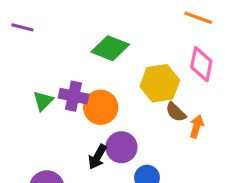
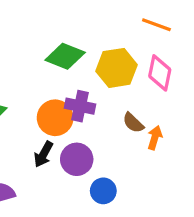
yellow hexagon: (160, 83) -> (117, 68), moved
purple cross: (73, 96) -> (80, 106), moved
black arrow: (97, 157) -> (43, 154), moved

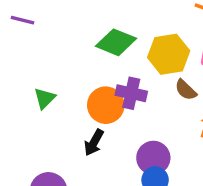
brown semicircle: (133, 123) -> (186, 90), moved
purple circle: (77, 159) -> (153, 158), moved

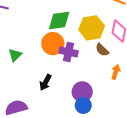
green diamond: (116, 42) -> (59, 21), turned -30
orange circle: (106, 105) -> (53, 44), moved

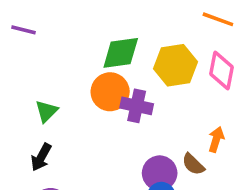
brown semicircle: (102, 50) -> (193, 164), moved
black arrow: (45, 82) -> (41, 157), moved

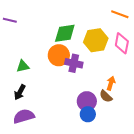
green triangle: (46, 111) -> (23, 66), turned 32
orange arrow: (216, 140) -> (111, 83), moved

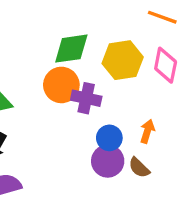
brown semicircle: (106, 96) -> (139, 168), moved
blue circle: (88, 114) -> (109, 138), moved

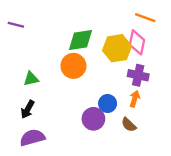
pink diamond: (166, 65) -> (137, 42), moved
purple cross: (86, 98) -> (138, 75), moved
purple circle: (108, 161) -> (93, 119), moved

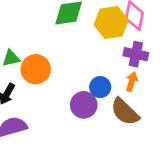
orange circle: (73, 66) -> (36, 69), moved
brown semicircle: (129, 125) -> (125, 112), size x1.6

